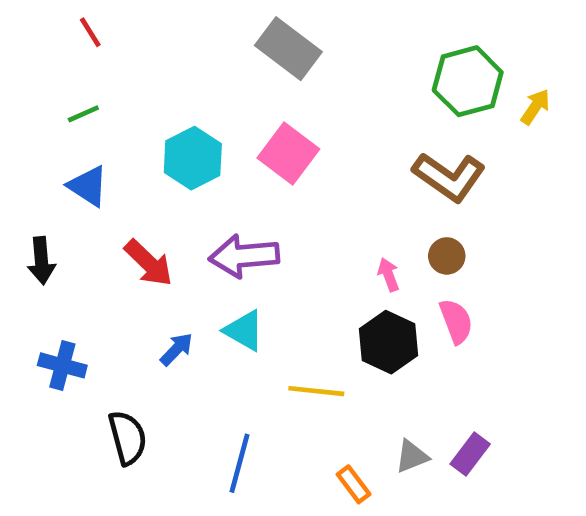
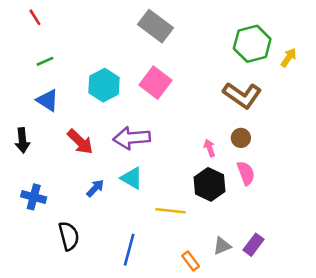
red line: (90, 32) -> (35, 17), moved

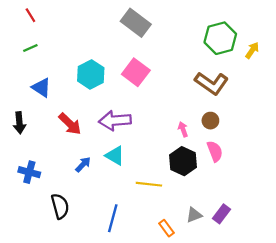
green line: (45, 61) -> (30, 48), moved

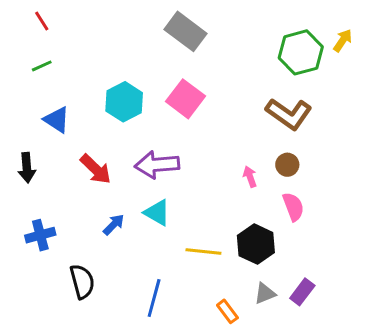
yellow arrow: (252, 50) -> (343, 40), moved
black hexagon: (183, 161) -> (256, 244), moved
blue cross: (29, 172) -> (40, 235), turned -30

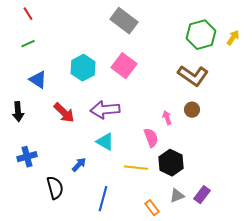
yellow arrow: (343, 40) -> (233, 38), moved
pink semicircle: (293, 207) -> (151, 138), moved
blue arrow: (114, 225) -> (79, 165), moved

